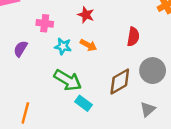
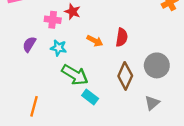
red star: (86, 15) -> (73, 12), moved
red semicircle: (133, 37) -> (122, 37), moved
cyan star: (63, 46) -> (59, 48), moved
brown diamond: (120, 81) -> (125, 76), turned -36

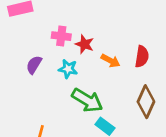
red star: (73, 12) -> (84, 44), moved

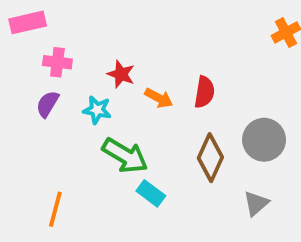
pink cross: (61, 36) -> (57, 62), moved

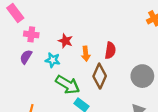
pink rectangle: (28, 22) -> (15, 13), turned 66
orange arrow: (159, 98) -> (86, 54), turned 56
brown diamond: (210, 158) -> (100, 76), moved

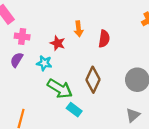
red semicircle: (110, 50) -> (104, 39), moved
orange arrow: (86, 54) -> (79, 29), moved

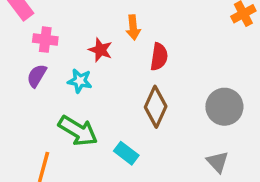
red semicircle: (104, 39) -> (159, 57), moved
green arrow: (60, 89) -> (78, 131), moved
gray triangle: (133, 115) -> (218, 162), turned -32

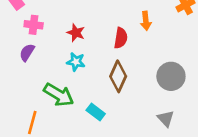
orange arrow: (133, 27) -> (146, 21), moved
cyan star: (80, 81) -> (76, 62), moved

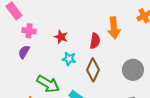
orange arrow: (146, 21) -> (114, 28), size x1.5
cyan star: (76, 62) -> (69, 59), moved

